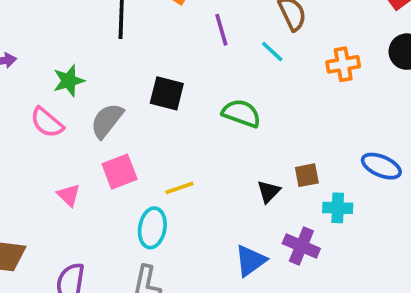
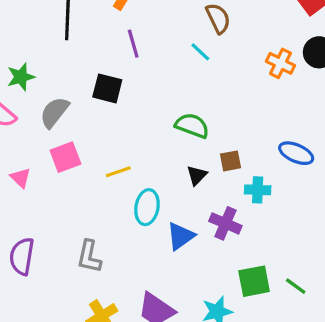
purple line: (221, 30) -> (133, 44), moved
orange cross: (343, 64) -> (280, 63), moved, turned 36
green semicircle: (241, 113) -> (192, 126), moved
cyan ellipse: (152, 228) -> (147, 207), moved

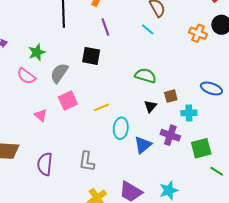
green square: (254, 281) -> (201, 148), moved

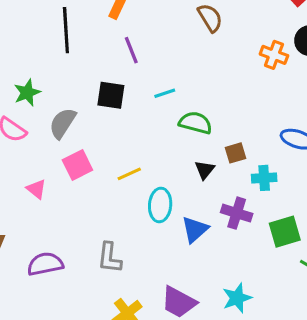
cyan line: (148, 29) -> (165, 93), moved, turned -56
purple semicircle: (45, 164) -> (45, 264), turned 75

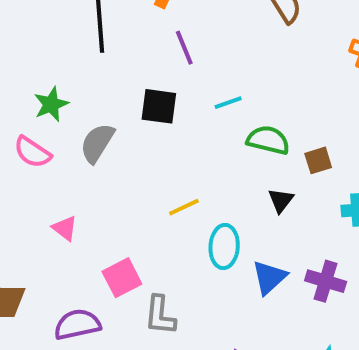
brown square: (235, 153) -> (318, 160), moved
pink square: (77, 165) -> (122, 278), moved
purple cross: (237, 213) -> (326, 281), moved

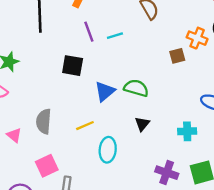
cyan line: (228, 103) -> (115, 36), moved
gray semicircle: (97, 143) -> (44, 121), moved, turned -30
brown square: (318, 160) -> (177, 56), moved
blue triangle: (269, 277) -> (105, 91), moved

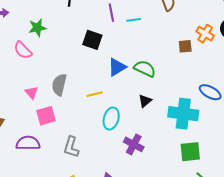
cyan cross: (187, 131) -> (183, 114), size x1.8
pink square: (47, 166) -> (46, 116), moved
purple cross: (167, 173) -> (134, 144), moved

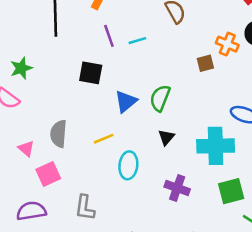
green semicircle: (145, 69) -> (160, 98), turned -85
purple cross: (134, 144) -> (177, 188), moved

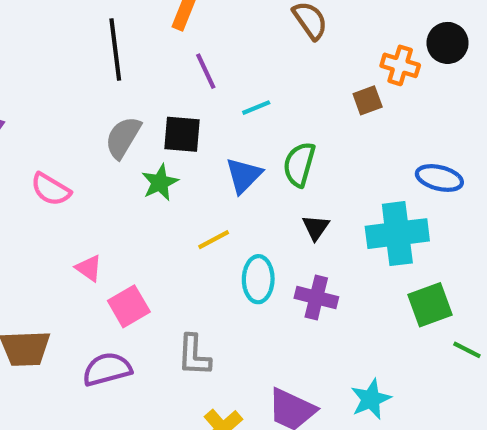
cyan line: (137, 41) -> (256, 108), moved
green star: (21, 68) -> (160, 182), moved
gray semicircle: (59, 134) -> (123, 137), moved, turned 32
purple cross: (177, 188) -> (316, 297), moved

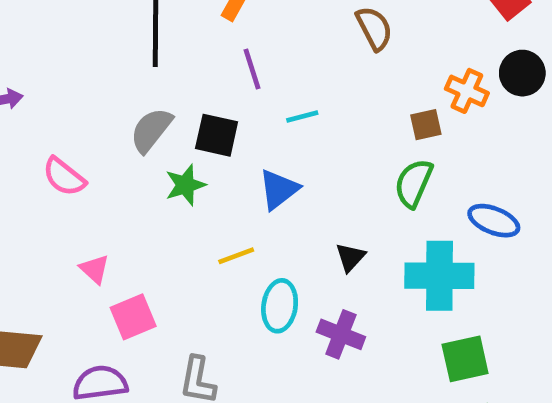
green semicircle: (299, 164) -> (414, 183), moved

